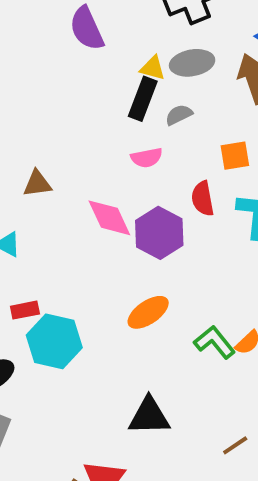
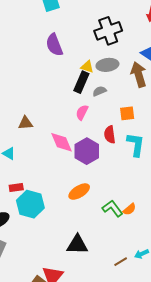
pink semicircle: (147, 158) -> (82, 112), turned 126

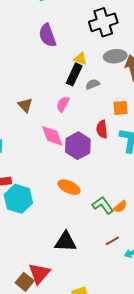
gray ellipse: (107, 65) -> (115, 56), moved
pink semicircle: (82, 112) -> (63, 104), moved
brown triangle: (25, 123) -> (25, 105), moved, turned 49
orange ellipse: (79, 192) -> (69, 187), turned 55
brown line: (121, 262) -> (112, 241), moved

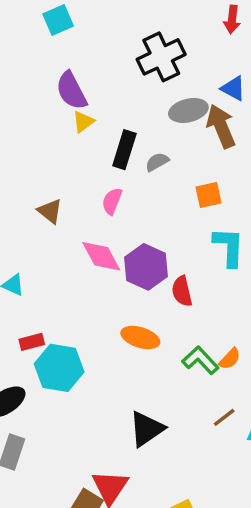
yellow triangle: (81, 59) -> (83, 122), moved, turned -48
red semicircle: (102, 129) -> (182, 291), moved
black triangle: (66, 242) -> (147, 429), turned -30

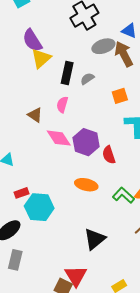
yellow triangle: (83, 122) -> (41, 58), size x1.5
brown triangle: (50, 211) -> (35, 115), moved

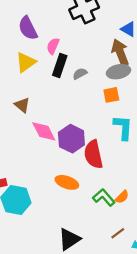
gray ellipse: (103, 46) -> (118, 72), moved
yellow triangle: (41, 58) -> (26, 62), moved
pink semicircle: (62, 105) -> (53, 46), moved
red semicircle: (109, 155) -> (93, 154), size x1.5

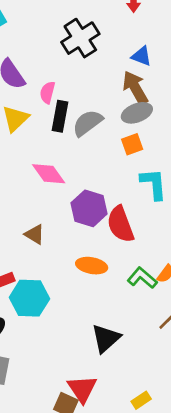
gray semicircle: (80, 74) -> (87, 123), size x1.6
brown triangle: (22, 105) -> (35, 234), moved
pink diamond: (44, 131) -> (49, 174), moved

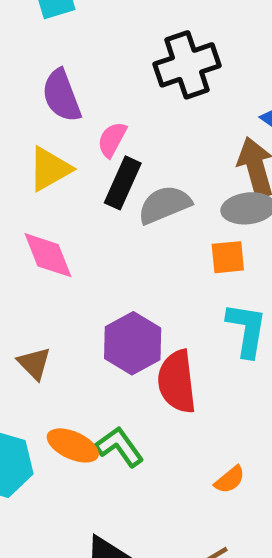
pink diamond: (49, 174) -> (48, 255), moved
orange ellipse: (92, 266) -> (73, 445), moved
green L-shape: (142, 278) -> (119, 447), moved

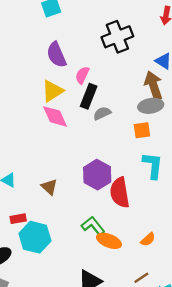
gray semicircle: (164, 205) -> (102, 113), moved, size x0.7
pink diamond: (48, 255) -> (55, 116), moved
orange ellipse: (73, 445) -> (109, 241), moved

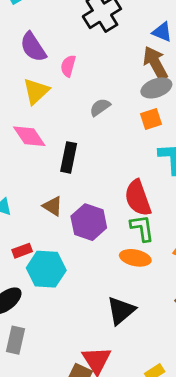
black rectangle: (89, 96) -> (69, 157), moved
pink diamond: (55, 116) -> (29, 136), moved
purple hexagon: (97, 175) -> (89, 222), moved
green L-shape: (93, 226) -> (142, 228), moved, turned 40

